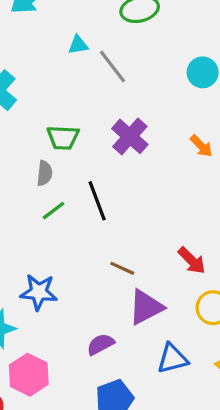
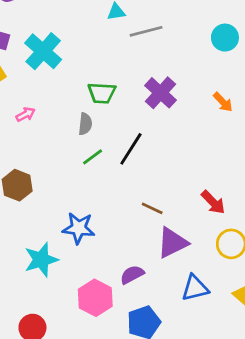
gray line: (112, 67) -> (146, 31), turned -68
black line: (97, 201) -> (131, 149), turned 52
pink hexagon: (29, 375) -> (95, 298), moved

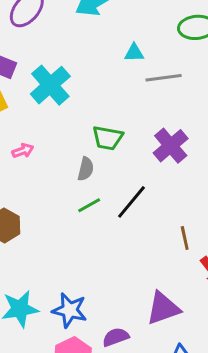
brown line: (152, 208) -> (185, 238), moved, turned 45
blue star: (79, 228) -> (70, 310), moved

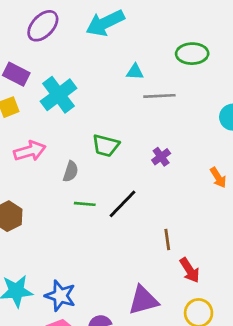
purple cross: (171, 146) -> (161, 157), size x0.6
pink arrow: (23, 151) -> (30, 151), size x1.6
gray semicircle: (86, 169) -> (71, 171), moved
green line: (89, 205) -> (85, 204), turned 30

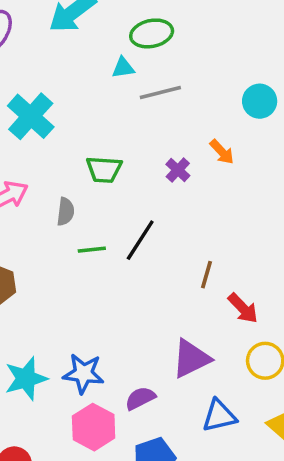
green ellipse: (192, 54) -> (152, 33), moved
orange arrow: (218, 178) -> (222, 152), moved
brown line: (167, 240) -> (207, 275), turned 35

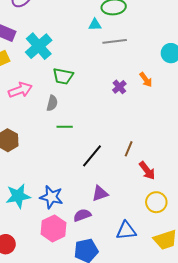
green trapezoid: (104, 170) -> (63, 76), moved
black line: (140, 240) -> (92, 156), moved
purple triangle: (191, 359) -> (100, 193), moved, size x0.7

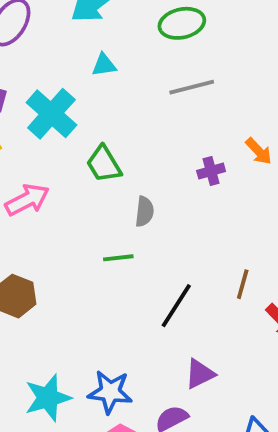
cyan triangle: (95, 25) -> (104, 65), moved
green trapezoid: (63, 76) -> (104, 164), turned 55
purple cross: (119, 87) -> (211, 171), turned 32
gray semicircle: (52, 103) -> (144, 212), moved

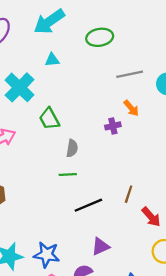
gray line: (192, 87) -> (130, 74), moved
orange arrow: (259, 151) -> (131, 108), moved
green line: (118, 258) -> (68, 174), moved
black line: (176, 306) -> (88, 205), turned 32

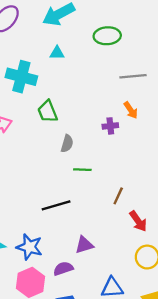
cyan cross: (20, 87) -> (21, 77), turned -36
green line: (68, 174) -> (82, 170), moved
black line: (88, 205) -> (56, 205), moved

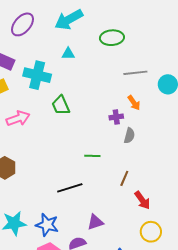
gray semicircle: (67, 144) -> (129, 136), moved

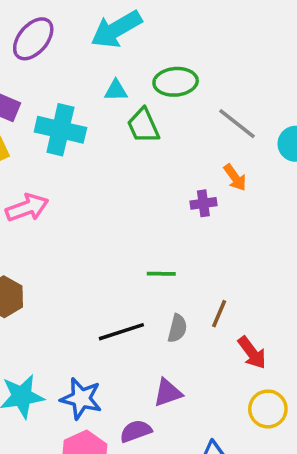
green ellipse: (112, 38) -> (176, 82), moved
gray line: (135, 73) -> (237, 124), turned 45
green trapezoid: (61, 105) -> (143, 126), moved
gray semicircle: (129, 136) -> (177, 328), moved

